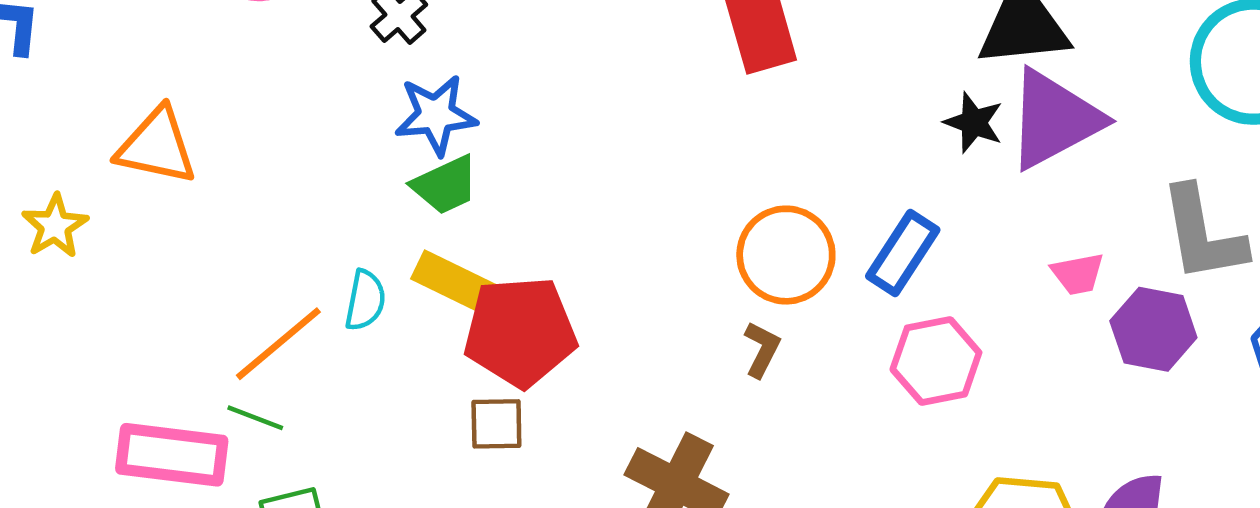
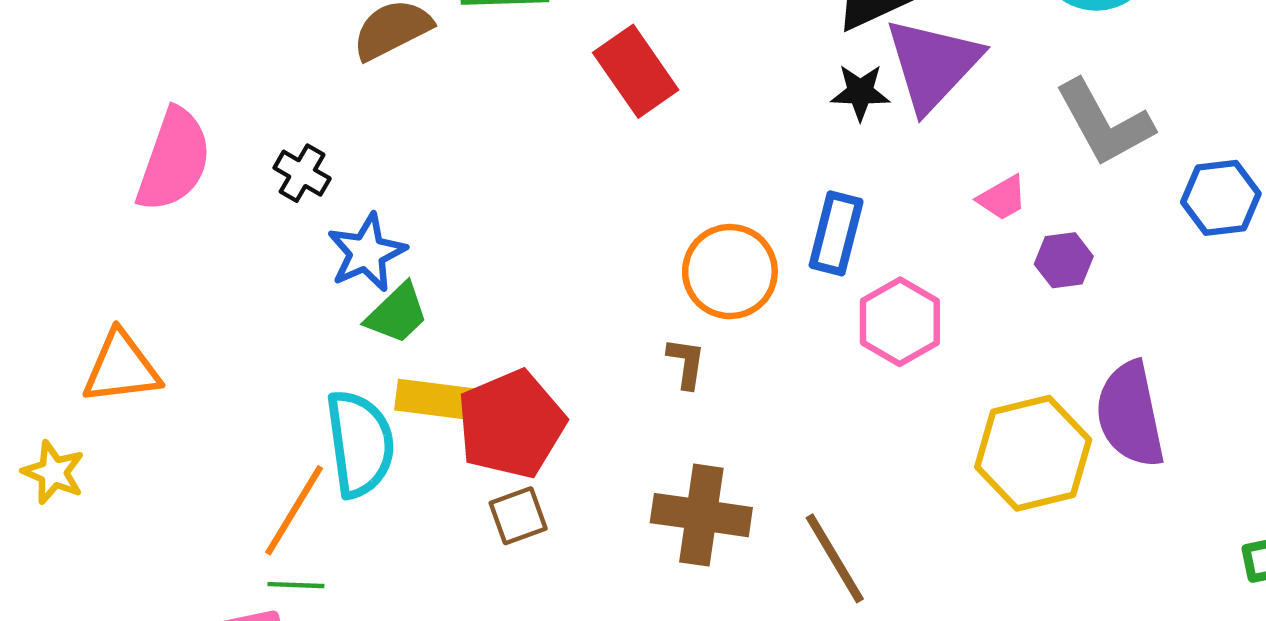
cyan semicircle: (365, 300) -> (360, 444), size x1.8
purple hexagon: (1153, 329) -> (1064, 260), moved, size x0.7
brown L-shape: (762, 349) -> (686, 363), moved

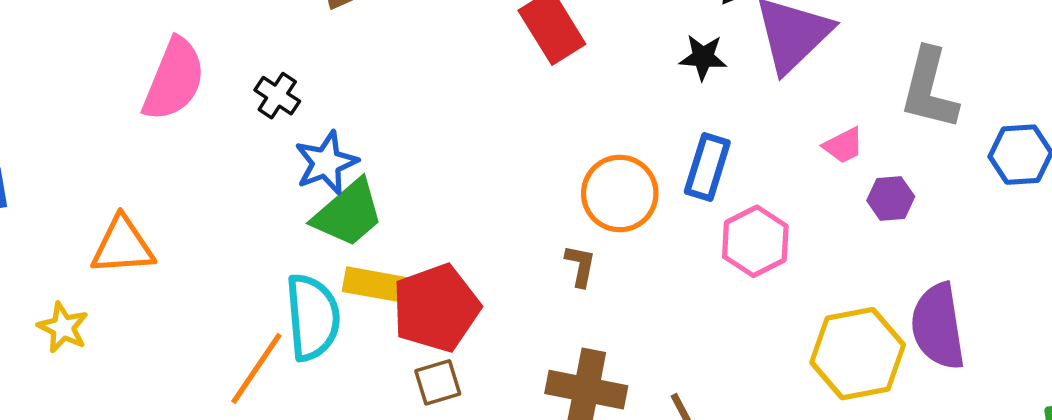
black star: (860, 92) -> (703, 57), moved
gray L-shape: (1104, 123) -> (929, 89), turned 40
green trapezoid: (397, 314) -> (348, 213), size x1.4

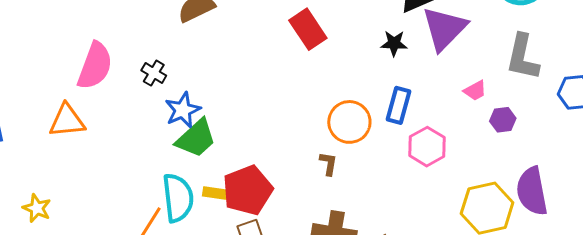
orange triangle: (123, 246) -> (67, 121), moved
yellow rectangle: (376, 285) -> (216, 193), moved, size x0.7

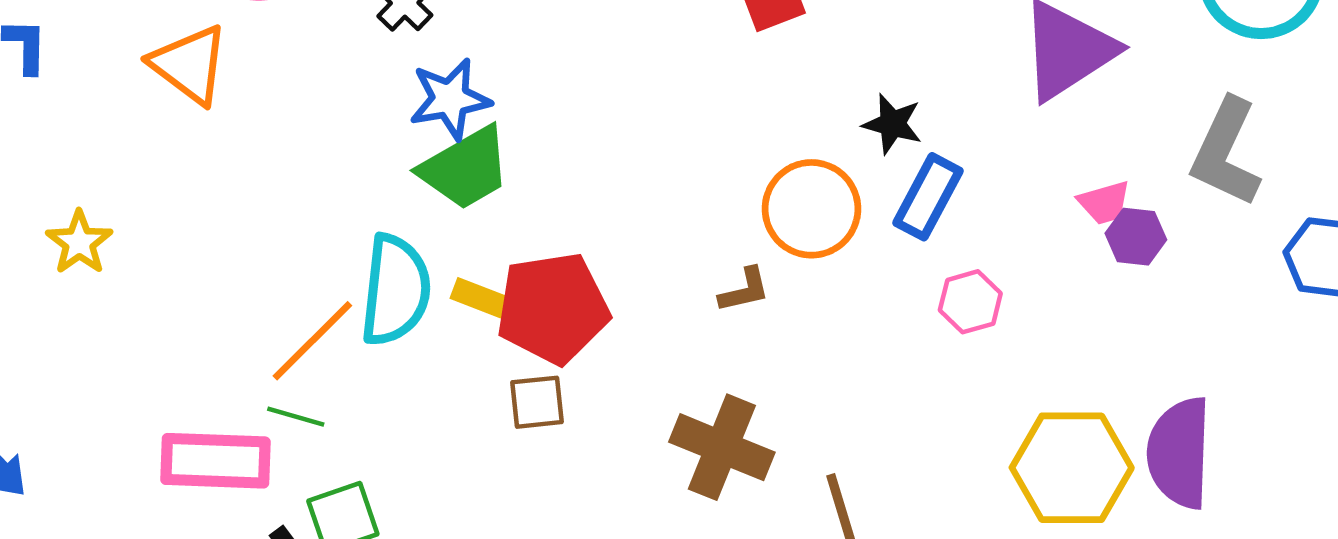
black star: (394, 43) -> (892, 124), moved
purple hexagon: (503, 120) -> (1136, 237), moved
orange triangle: (67, 121) -> (189, 65), turned 30
pink hexagon: (427, 147) -> (970, 302), size x0.7
brown L-shape: (328, 164) -> (744, 290), turned 55

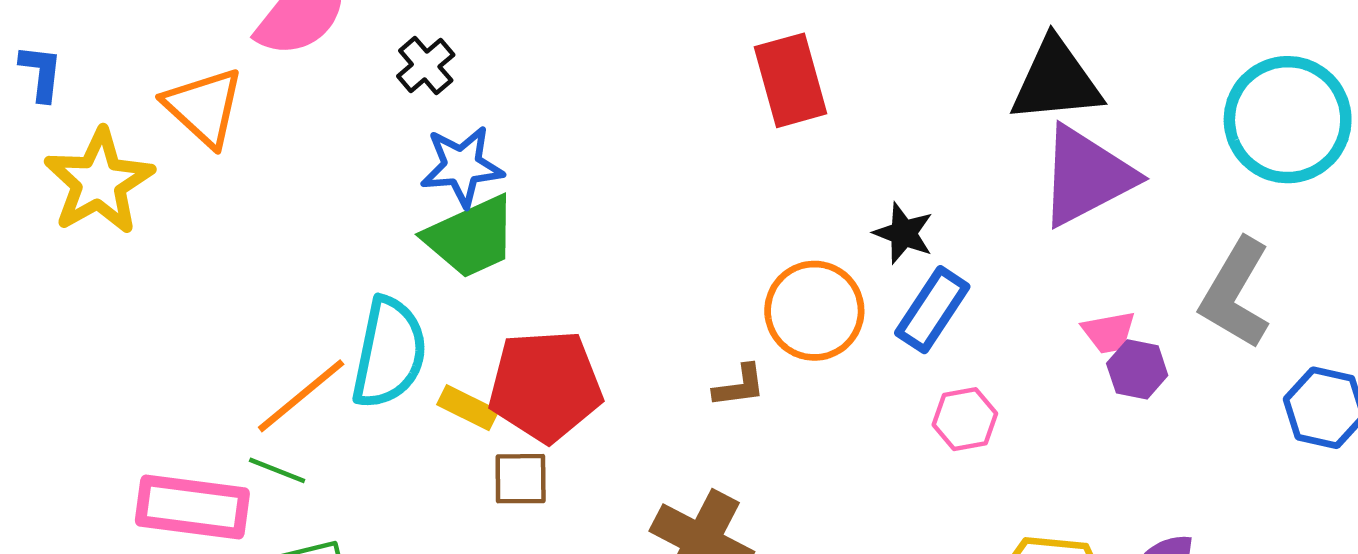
yellow star: (79, 242) -> (99, 182), moved, size x1.6
yellow rectangle: (481, 298) -> (468, 408), moved

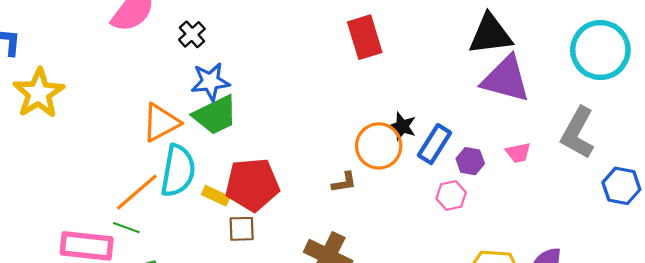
orange triangle: (204, 107) -> (161, 123), moved, turned 51
purple triangle: (1086, 176) -> (506, 79), turned 44
black star: (904, 233) -> (402, 126), moved
purple hexagon: (1137, 369) -> (470, 161), moved

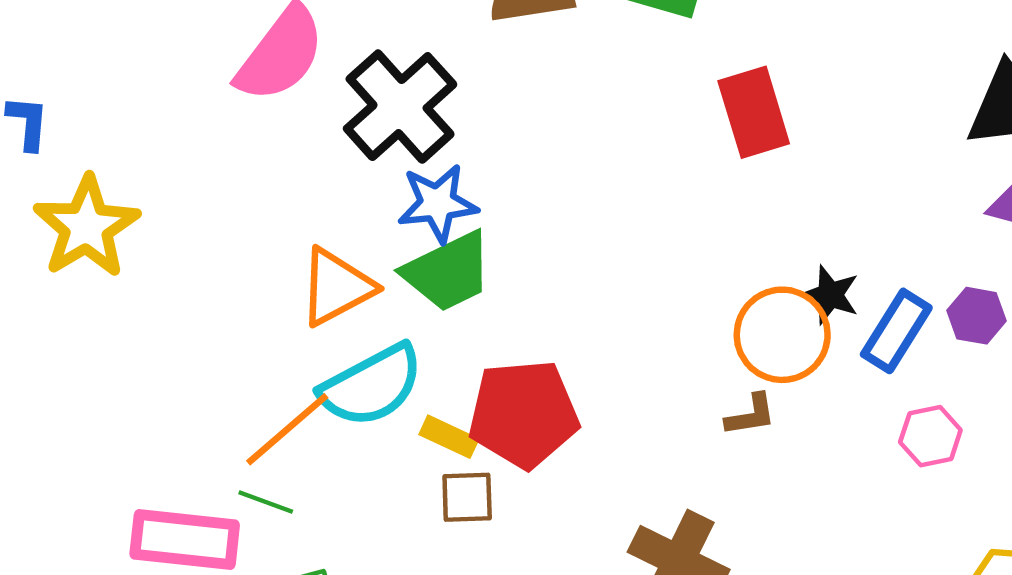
black cross: (192, 34) -> (400, 107), size x2.0
purple hexagon: (470, 161) -> (977, 316), moved
cyan semicircle: (178, 171) -> (372, 386), turned 52
brown L-shape: (344, 182) -> (751, 415), moved
brown square: (242, 229) -> (467, 497), moved

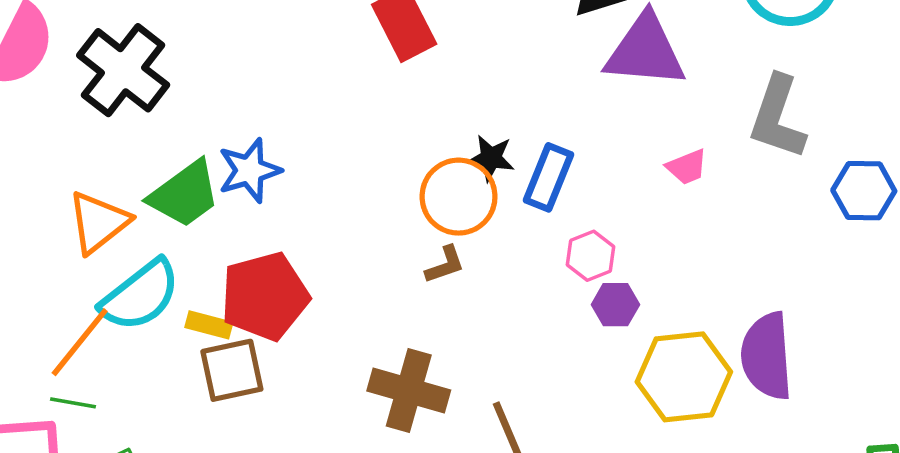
blue star: (438, 203) -> (249, 170), moved
purple hexagon: (977, 316) -> (615, 305), moved
brown square: (467, 497) -> (232, 370), size x1.4

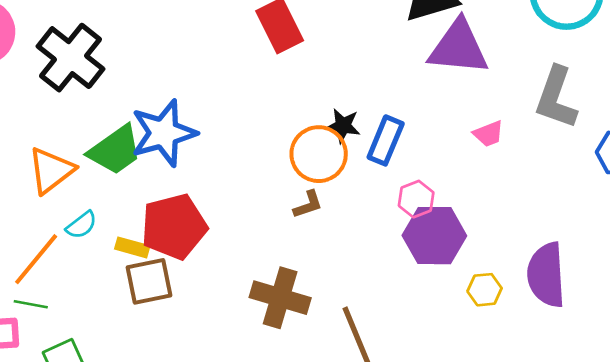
blue star: (249, 170) -> (164, 133), size x1.4
cyan semicircle: (140, 295) -> (81, 225), size x0.5
purple hexagon: (615, 305) -> (434, 236), size x1.8
yellow hexagon: (684, 377) -> (485, 290), size x0.5

